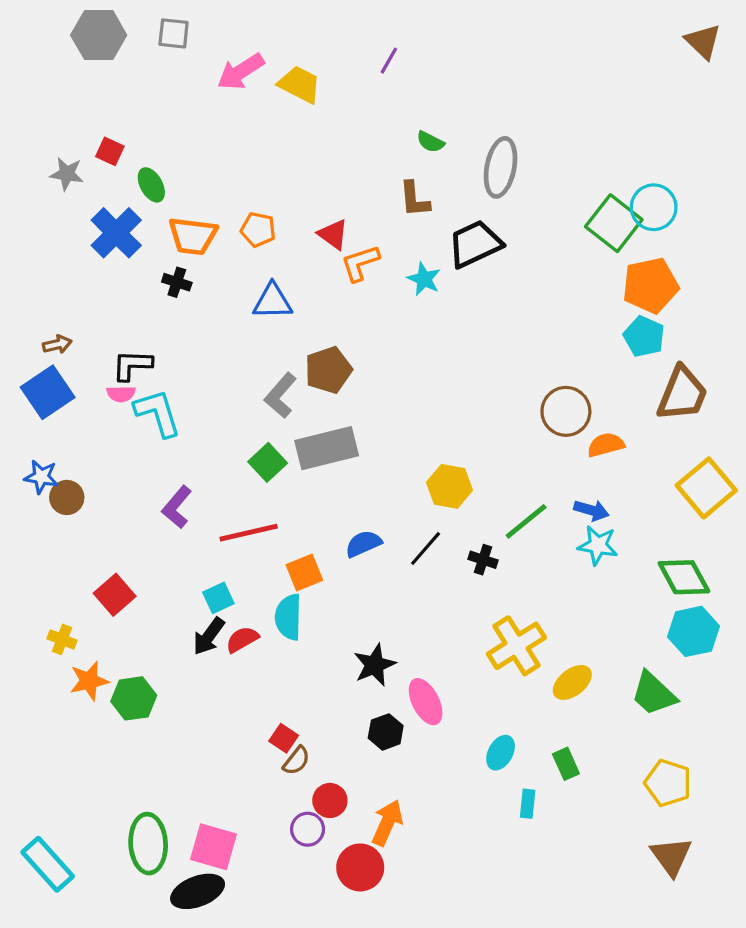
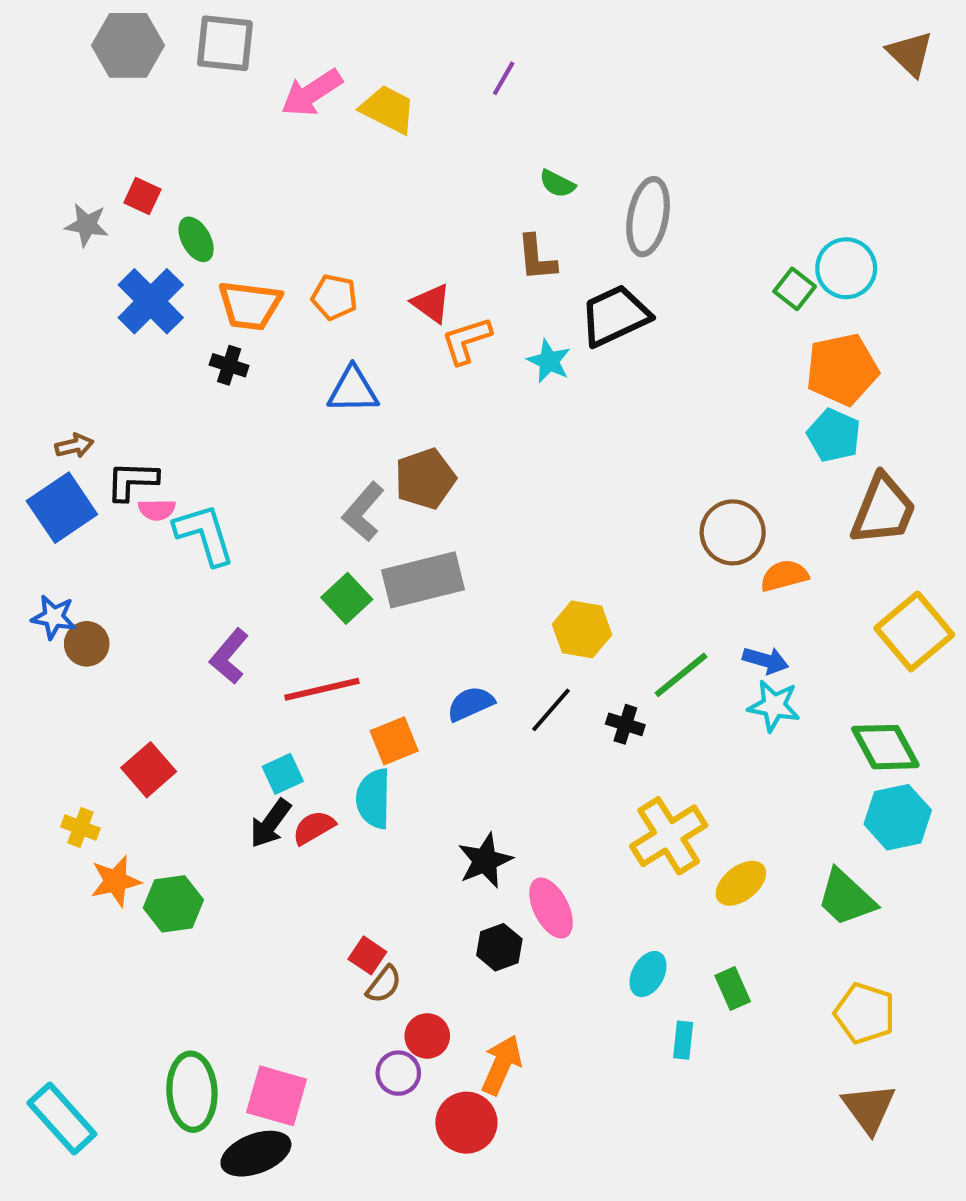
gray square: (174, 33) -> (225, 43), size x1.4
green square: (614, 223) -> (795, 289), size x0.6
black L-shape: (132, 365) -> (132, 481), moved

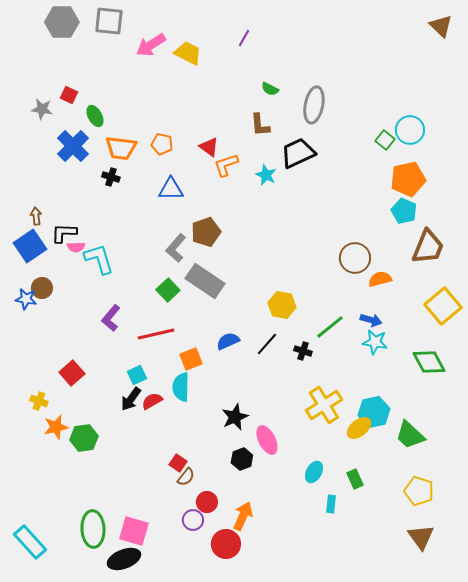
brown arrow: (74, 446) -> (36, 216), turned -84
gray rectangle: (423, 580) -> (205, 281), turned 48
brown circle: (87, 644) -> (42, 288), moved
cyan hexagon: (898, 817) -> (374, 412), moved

